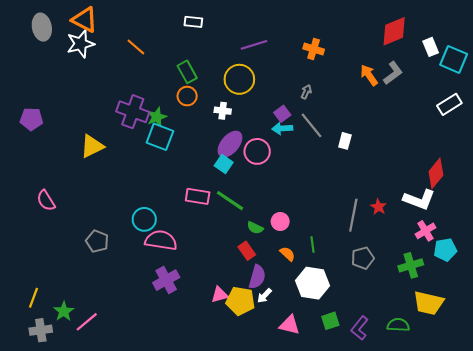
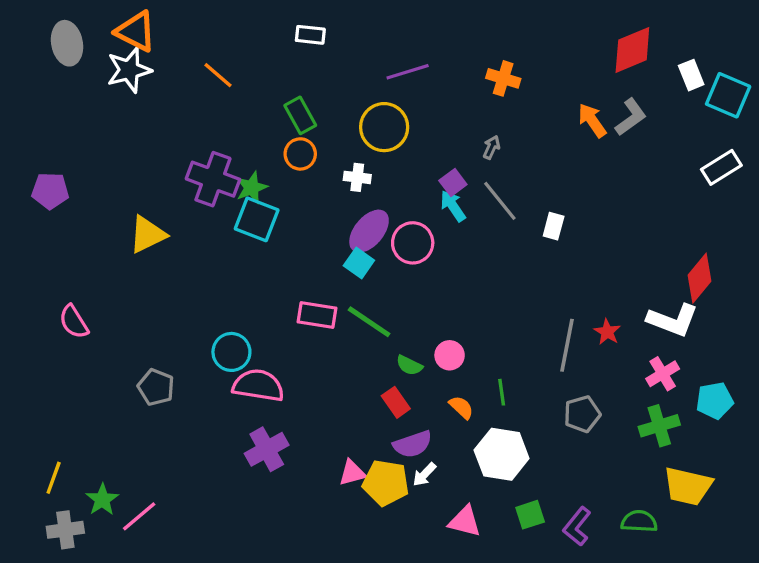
cyan arrow: (282, 128) -> (453, 206), turned 60
pink cross: (425, 231) -> (663, 374), moved
purple semicircle: (257, 277) -> (413, 444), turned 55

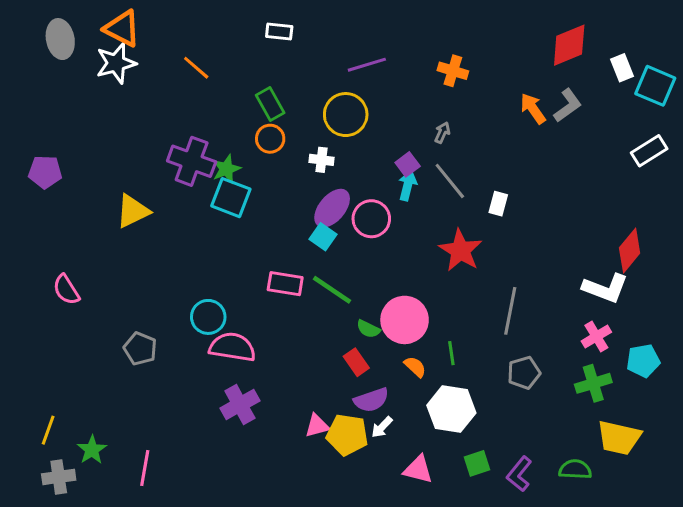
cyan arrow: (453, 206) -> (408, 186), turned 48
red star: (607, 332) -> (460, 250), moved, size x1.8
pink circle: (450, 355) -> (405, 320), size x1.8
pink line: (139, 516) -> (145, 468), moved, turned -40

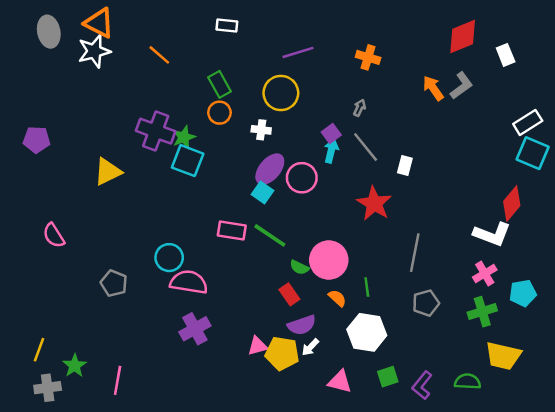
cyan square: (655, 86) -> (533, 153), moved

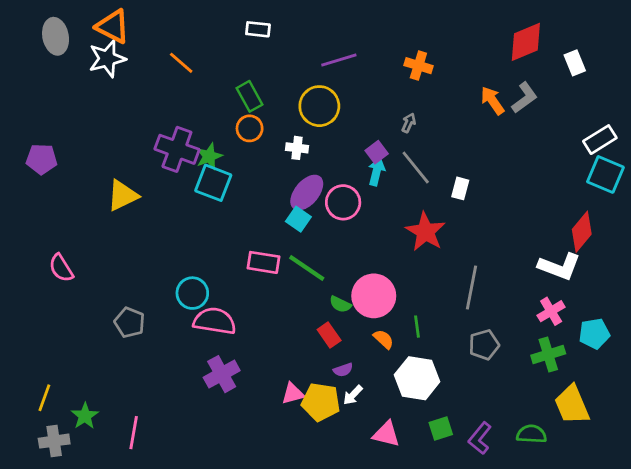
purple semicircle: (302, 325) -> (343, 370), size x0.6
yellow trapezoid: (503, 356) -> (572, 405), turned 54

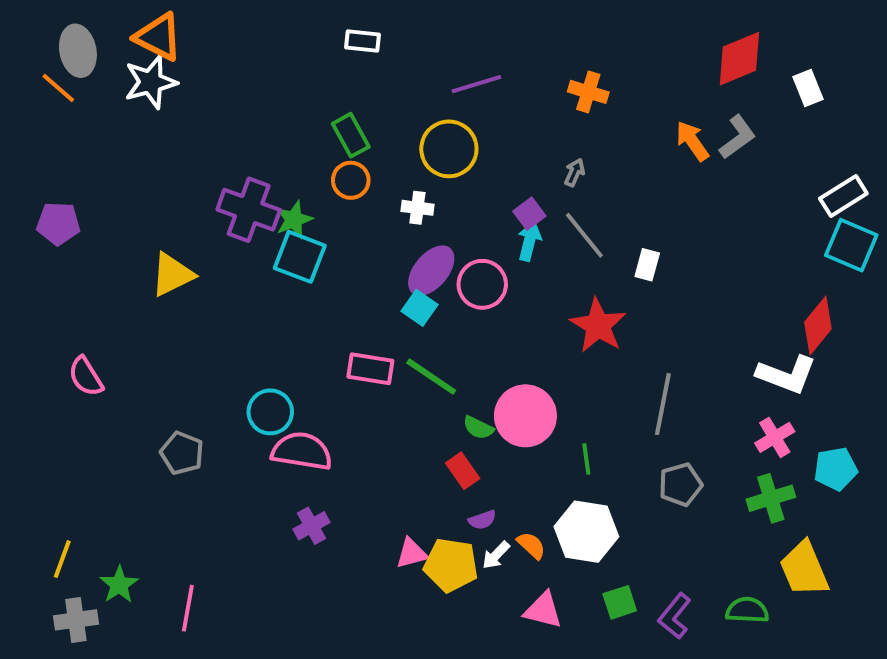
orange line: (181, 63) -> (58, 88), moved
orange semicircle: (384, 339) -> (531, 545), moved
purple cross: (222, 374) -> (312, 526), size x0.7

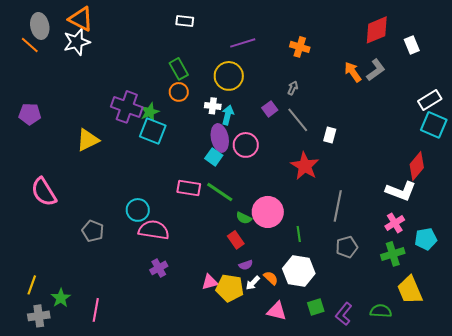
cyan arrow: (529, 241) -> (228, 115), moved
purple ellipse: (431, 271) -> (220, 138), turned -52
pink semicircle: (86, 377) -> (44, 192), size x1.4

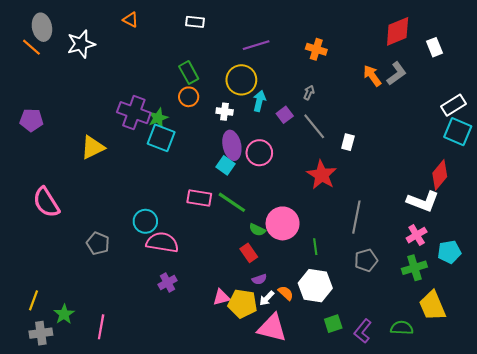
orange triangle: (81, 19) -> (131, 20), moved, size x0.6
cyan arrow: (228, 115) -> (259, 101), moved
pink triangle: (277, 311) -> (272, 328), moved, size x1.4

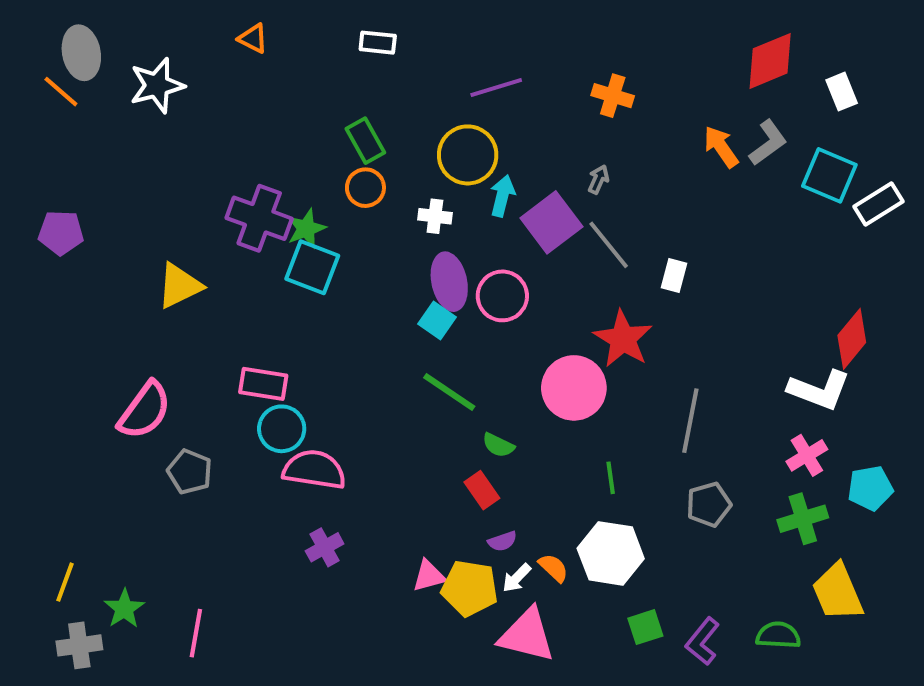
purple square: (285, 115) -> (551, 222), size x1.8
cyan square: (458, 132) -> (829, 175), moved
pink rectangle: (199, 198) -> (263, 384), moved
pink semicircle: (46, 202) -> (145, 410), moved, turned -112
pink circle: (283, 223) -> (574, 388), moved

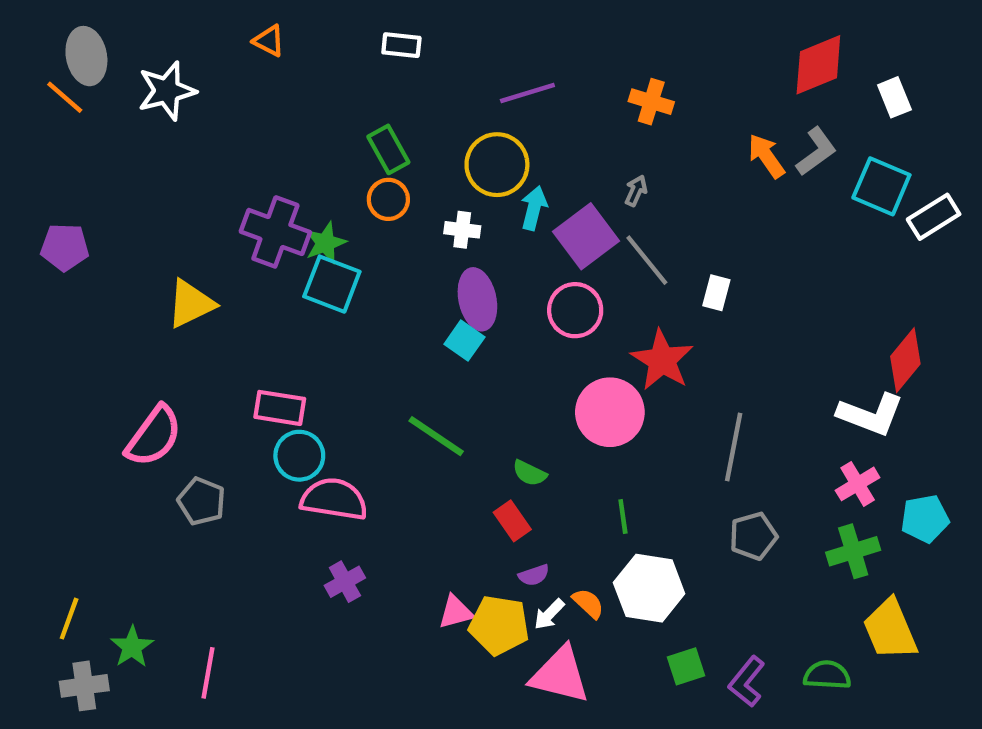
pink circle: (502, 296) -> (575, 310), moved
green line: (449, 392) -> (436, 436), moved
green line: (611, 478) -> (623, 517), moved

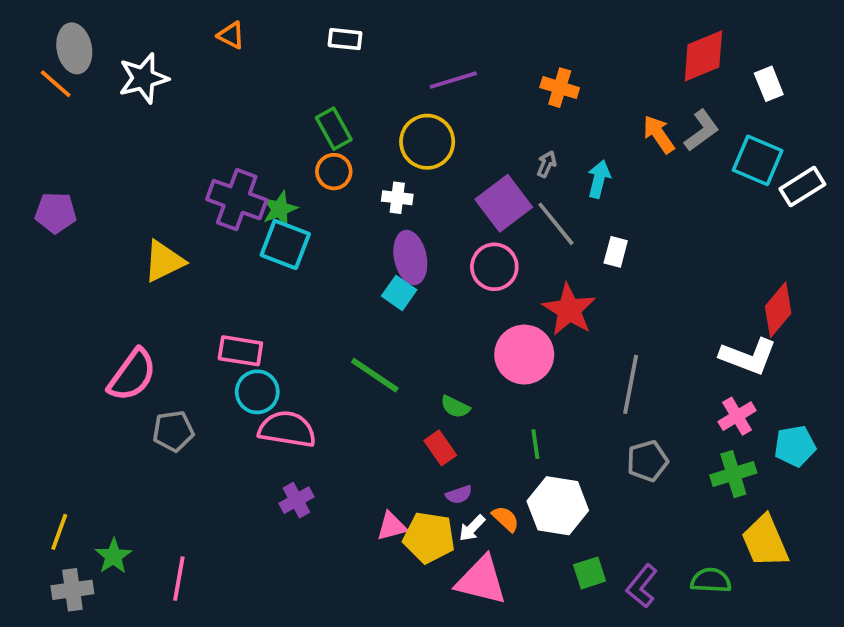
cyan arrow: (534, 208) -> (599, 179), moved
gray pentagon: (202, 501) -> (173, 431), turned -30

